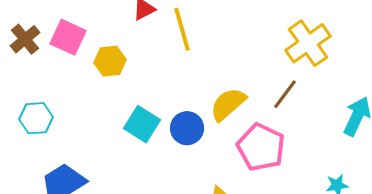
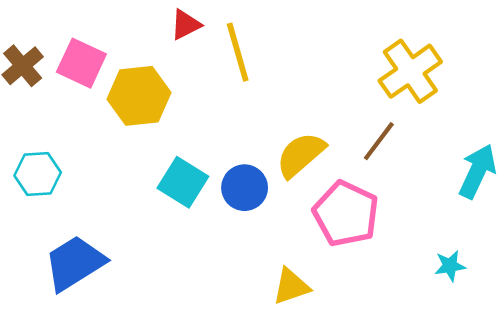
yellow hexagon: (110, 61) -> (139, 96), size x1.4

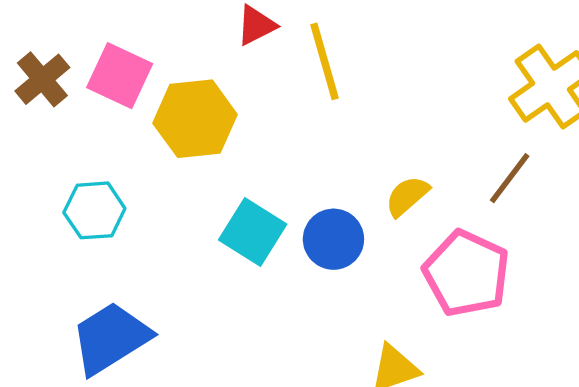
yellow semicircle: (301, 155) -> (407, 196), size x0.7
cyan hexagon: (38, 174) -> (94, 210), moved

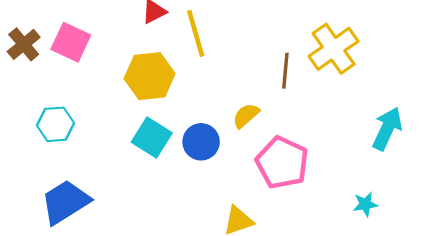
yellow hexagon: (195, 119) -> (150, 76), moved
brown line: (510, 178) -> (285, 71), moved, turned -32

